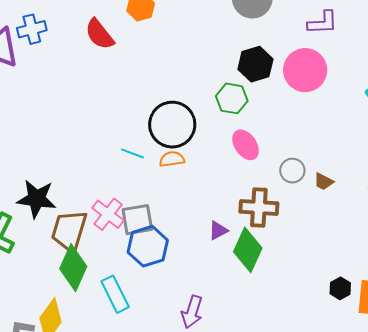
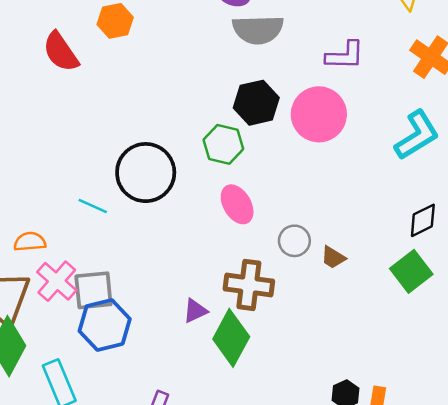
orange semicircle: (172, 159) -> (30, 242), moved

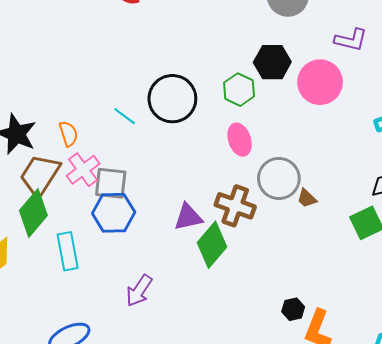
gray circle: (294, 241) -> (279, 178), size x1.6
orange semicircle: (30, 242) -> (68, 134), turned 65
purple triangle: (195, 311) -> (188, 217), size x1.4

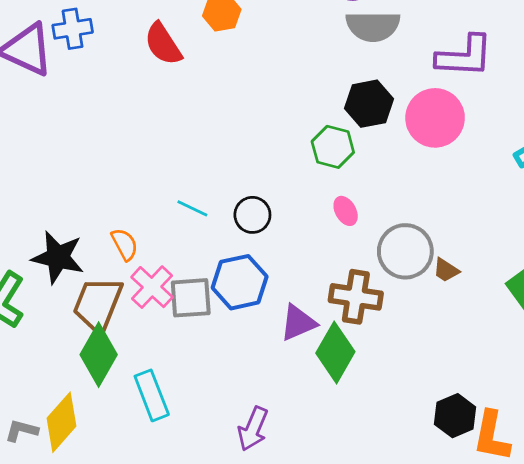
purple L-shape: (351, 40) -> (464, 56), size x1.4
black circle: (172, 99) -> (252, 215), moved, size x0.6
pink ellipse: (240, 140) -> (346, 211), size x0.7
blue hexagon: (114, 213) -> (240, 282), moved
black hexagon: (293, 309) -> (455, 416), size x1.4

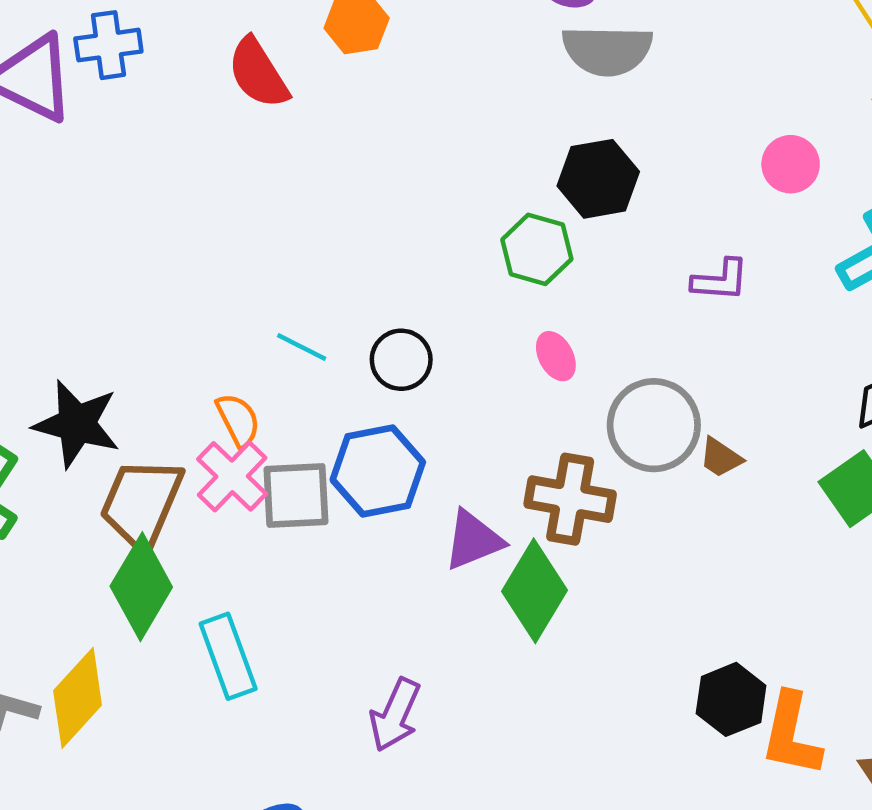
purple L-shape: (464, 56) -> (720, 280), moved, size x0.6
pink circle: (435, 118) -> (791, 164), moved, size x0.6
orange semicircle: (125, 244) -> (238, 420), moved

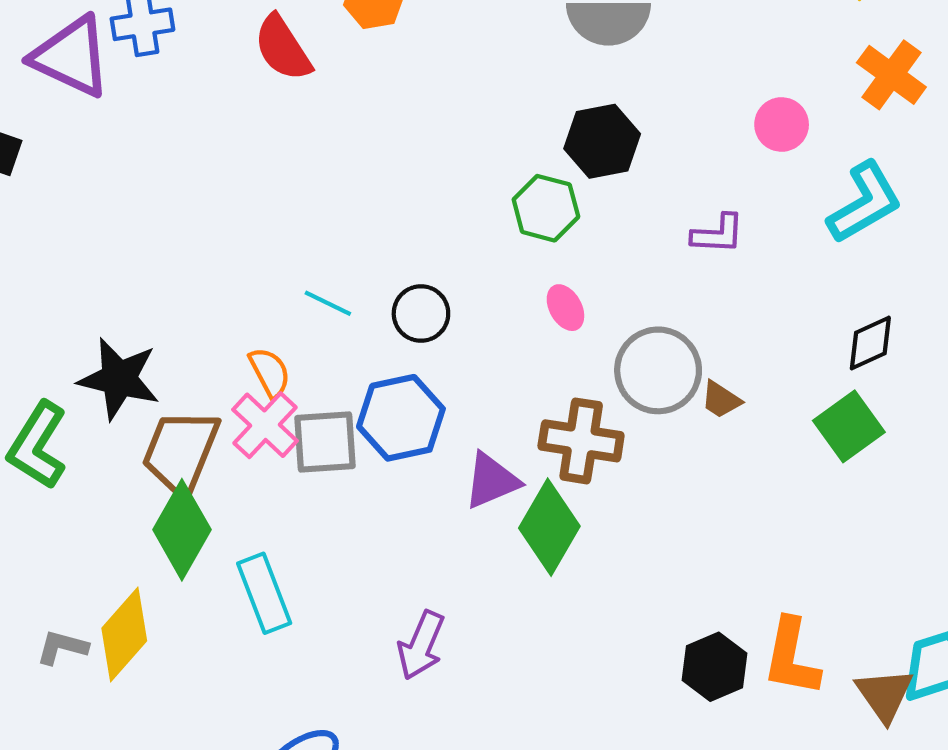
black hexagon: (731, 699) -> (714, 667), moved

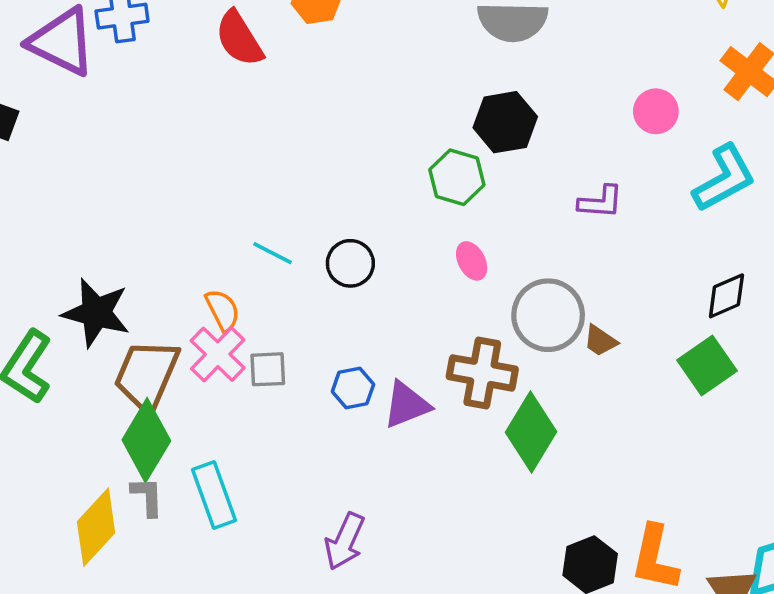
blue hexagon: (401, 418) -> (353, 388), moved, size x0.6
gray square: (325, 442) -> (268, 369), size x0.7
green diamond: (549, 527) -> (531, 432), moved
gray L-shape: (62, 647) -> (147, 497), moved, turned 72

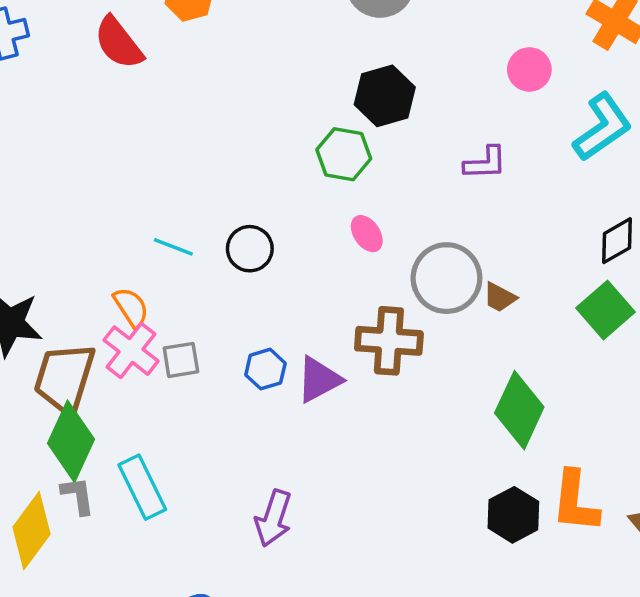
green diamond: (531, 432) -> (519, 410), moved

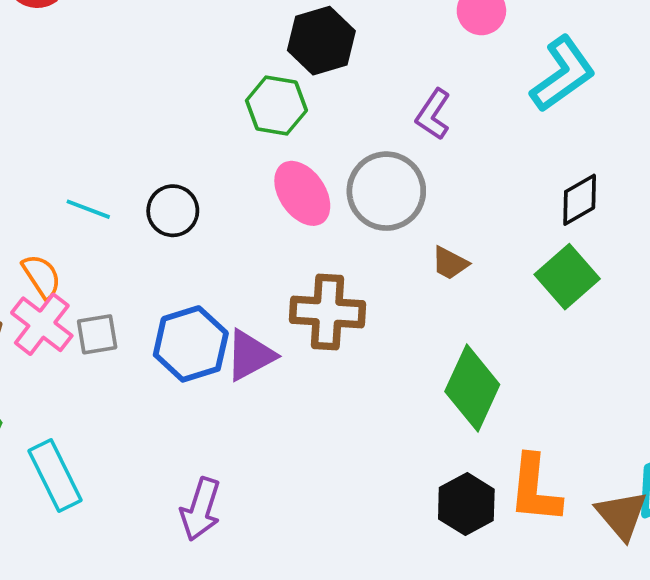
purple L-shape: (485, 163) -> (433, 114), turned 126
pink ellipse: (367, 234) -> (302, 193), size x1.6
gray circle: (446, 278) -> (386, 191), moved
blue hexagon: (265, 369) -> (191, 344), size x1.6

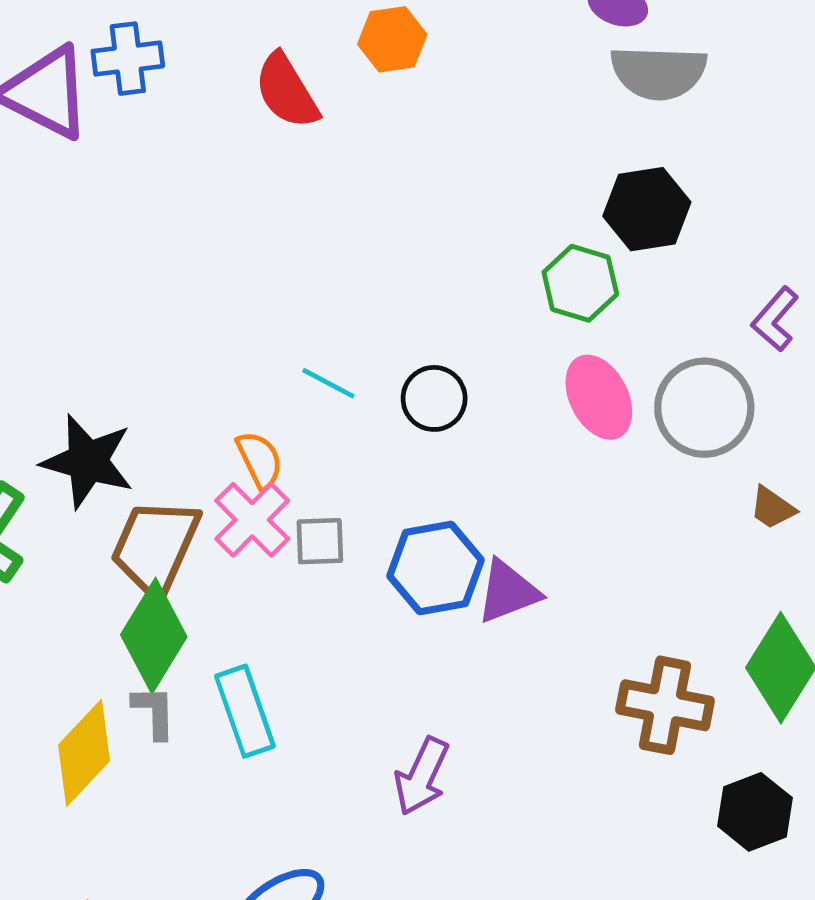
brown cross: (327, 312) -> (665, 705), moved

